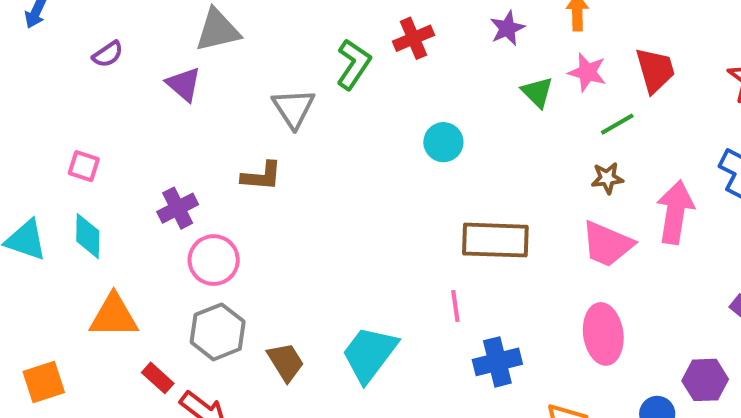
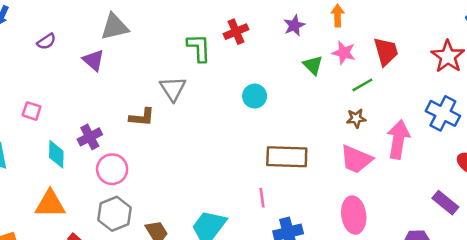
green L-shape: (353, 64) -> (199, 48), turned -36
gray triangle: (294, 108) -> (173, 89), moved
cyan diamond: (88, 236) -> (56, 154), moved

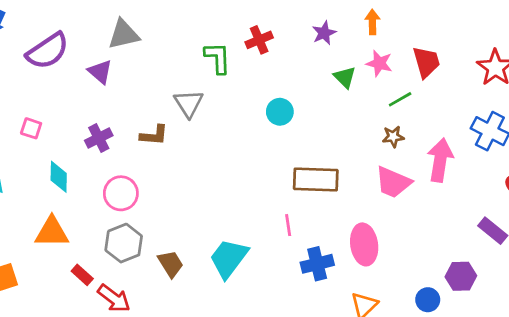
purple semicircle: (46, 42) -> (48, 51), size x2.0
purple cross: (90, 137) -> (99, 138), moved
pink ellipse: (354, 215) -> (364, 244), moved

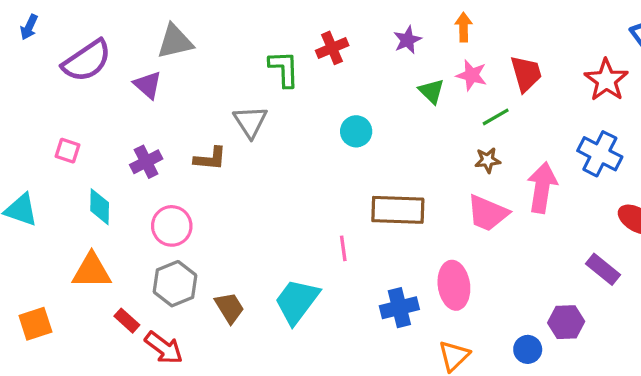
pink line: (288, 225) -> (343, 248), moved

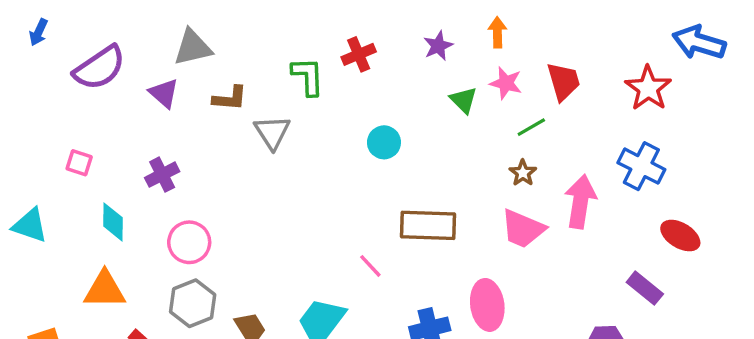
brown L-shape: (210, 159) -> (230, 98), moved
brown star: (488, 160) -> (523, 173), turned -30
pink line: (343, 248) -> (370, 266), turned -35

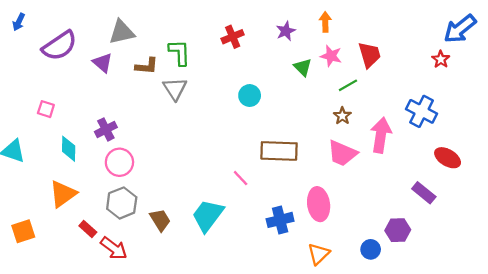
blue arrow: (699, 42) -> (460, 29), turned -56
green L-shape: (308, 76) -> (179, 53), moved
red star: (648, 88) -> (441, 59), moved, size x0.6
purple cross: (162, 175) -> (106, 129), moved
orange triangle: (105, 290) -> (63, 194), turned -36

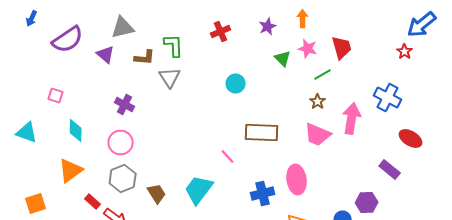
purple cross: (106, 129) -> (125, 104), moved, turned -36

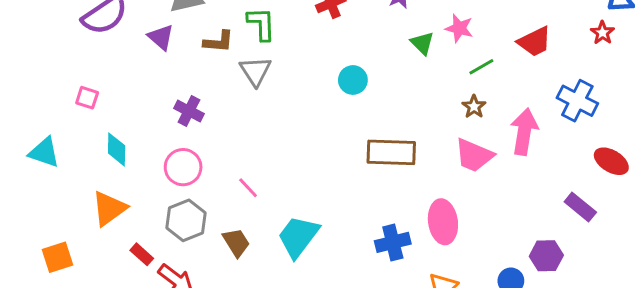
red trapezoid: (342, 48) -> (535, 42), moved, turned 80
pink line: (228, 156) -> (248, 188), moved

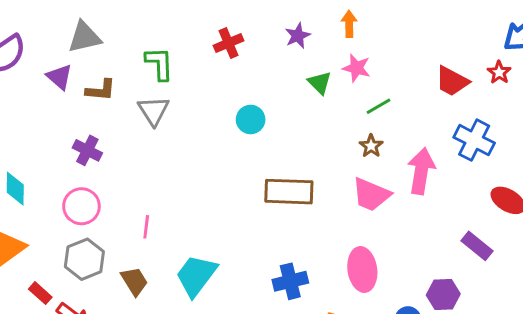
brown L-shape: (218, 42) -> (101, 90), moved
red trapezoid: (535, 42) -> (452, 81), moved, turned 54
pink line: (248, 188) -> (146, 227), turned 50
pink ellipse: (443, 222) -> (362, 270), moved

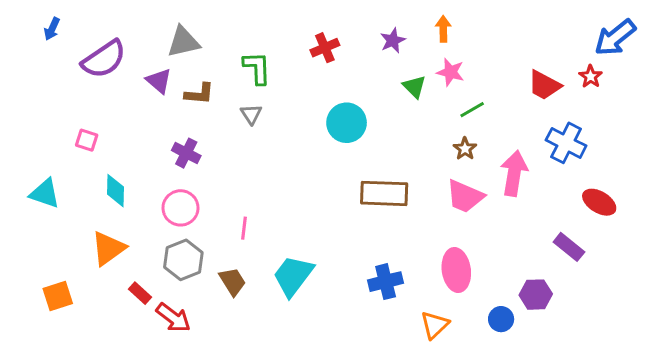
gray triangle: (154, 111) -> (251, 114), size x0.7
cyan circle: (251, 119) -> (347, 123), size x1.4

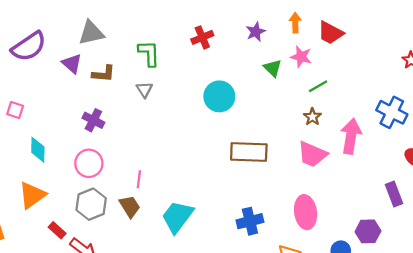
red trapezoid: (544, 85) -> (331, 33), moved
purple rectangle: (569, 247) -> (394, 194), turned 30
brown trapezoid: (232, 282) -> (130, 206), moved

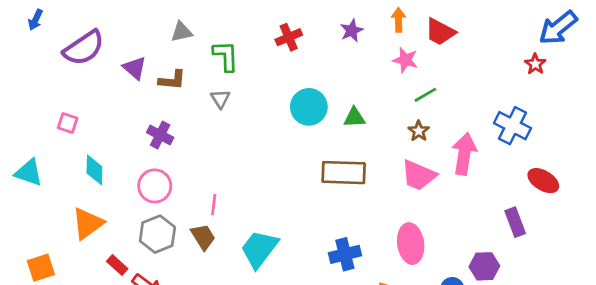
gray triangle: (91, 33) -> (182, 32), moved, size x0.7
green triangle: (273, 68) -> (354, 118), moved, turned -48

